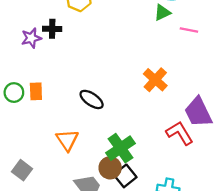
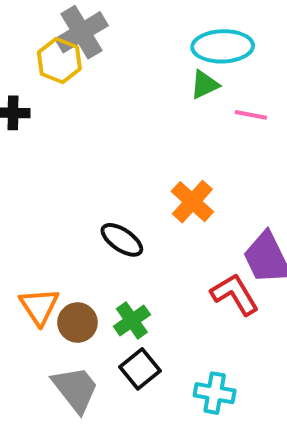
black ellipse: (92, 99) -> (122, 240), moved
green cross: (121, 148) -> (132, 321), size x0.7
brown circle: (110, 168) -> (78, 323), moved

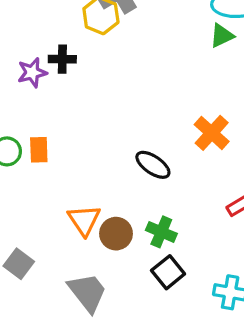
green cross: (132, 321) -> (161, 232), turned -32
gray trapezoid: (75, 389) -> (87, 292), moved

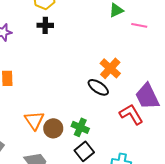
black cross: (62, 59) -> (45, 25), moved
black ellipse: (153, 165) -> (98, 87), moved

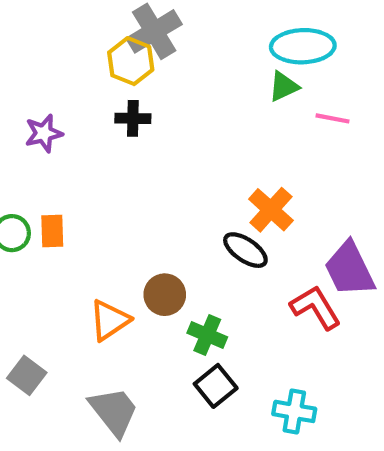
orange triangle: (34, 120) -> (110, 320), turned 30
brown circle: (53, 128) -> (165, 295), moved

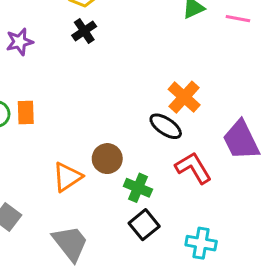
black cross: (133, 118) -> (84, 31), turned -35
pink line: (333, 118) -> (238, 19), moved
red L-shape: (316, 307) -> (193, 168), moved

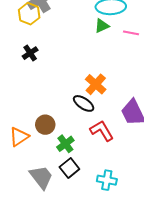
black cross: (84, 31) -> (30, 53), moved
green cross: (138, 188) -> (65, 144), turned 30
gray trapezoid: (70, 243) -> (41, 177), moved

